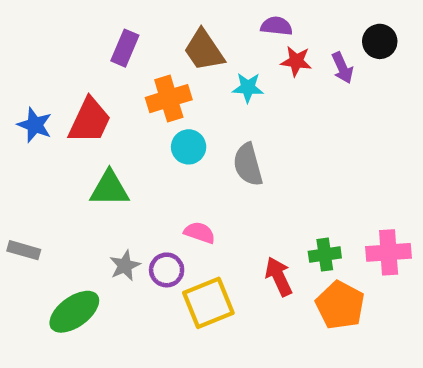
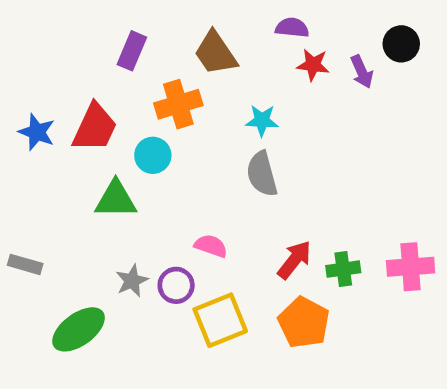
cyan star: (248, 88) -> (262, 120), moved
cyan circle: (189, 147) -> (153, 155), moved
red arrow: (279, 277) -> (294, 260), moved, turned 63
orange pentagon: (340, 305) -> (304, 322), moved

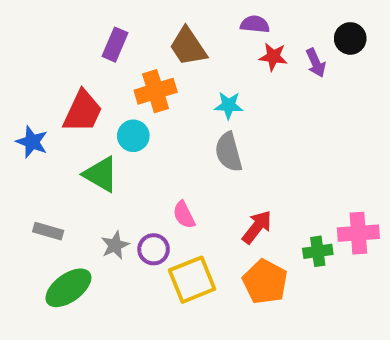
blue star: (37, 132) -> (32, 142), moved
green triangle: (116, 199) -> (101, 174), turned 30
pink semicircle: (211, 246) -> (184, 215), turned -136
gray rectangle: (25, 264) -> (48, 231), moved
green cross: (343, 269) -> (318, 251), moved

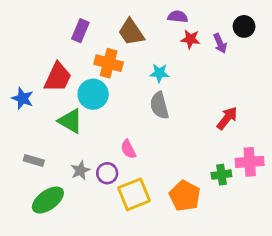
orange cross: (156, 91) -> (109, 63), turned 32
cyan circle: (133, 136) -> (93, 94), size x1.4
red arrow: (257, 227) -> (227, 118), moved

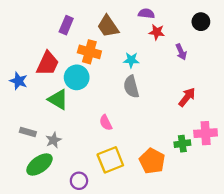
purple arrow: (220, 43) -> (181, 52), moved
gray star: (80, 170) -> (53, 140), moved
purple circle: (107, 173) -> (79, 181), moved

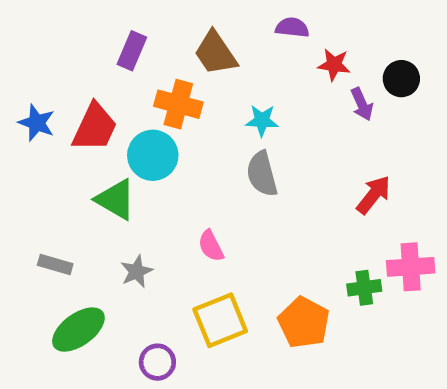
black circle: (201, 22) -> (401, 79), moved
red star: (157, 32) -> (334, 65), moved
blue star: (19, 81) -> (37, 123), moved
gray star: (53, 140) -> (137, 271), moved

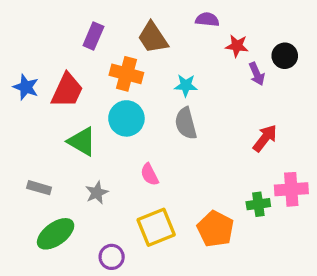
cyan circle: (153, 155) -> (126, 118), moved

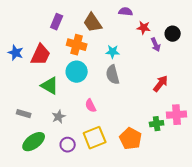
purple circle: (112, 257) -> (68, 145), moved

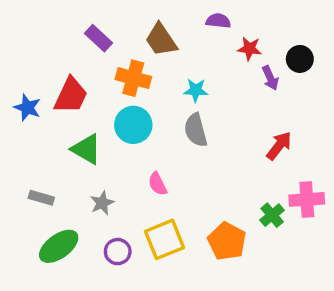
purple rectangle: (57, 22) -> (99, 38), turned -70
blue star: (16, 53) -> (27, 108), moved
green cross: (157, 124) -> (272, 215), turned -32

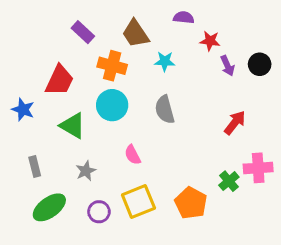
black circle: (300, 59) -> (260, 64), moved
cyan star: (196, 90) -> (165, 61), moved
blue star: (27, 108) -> (23, 110), moved
gray rectangle: (41, 198) -> (35, 166), turned 60

